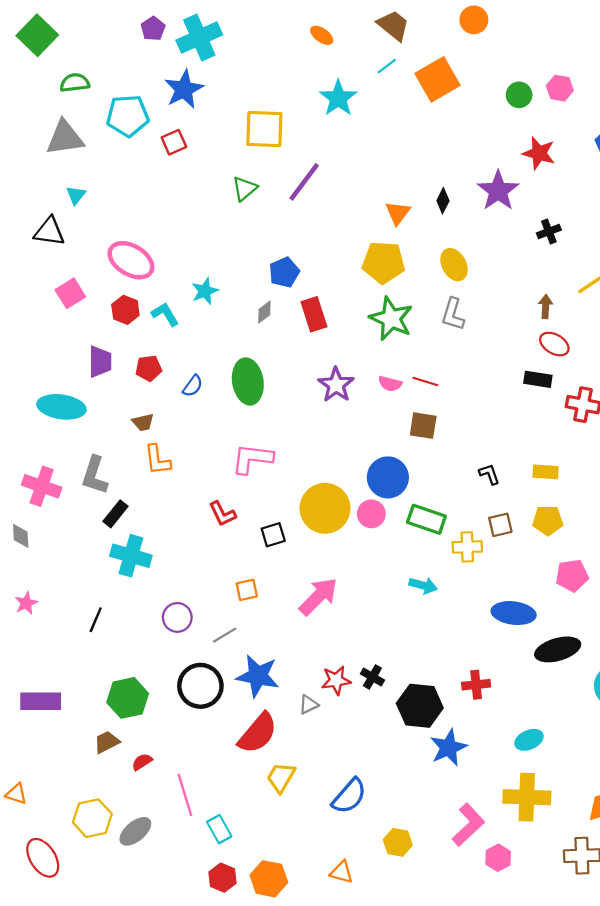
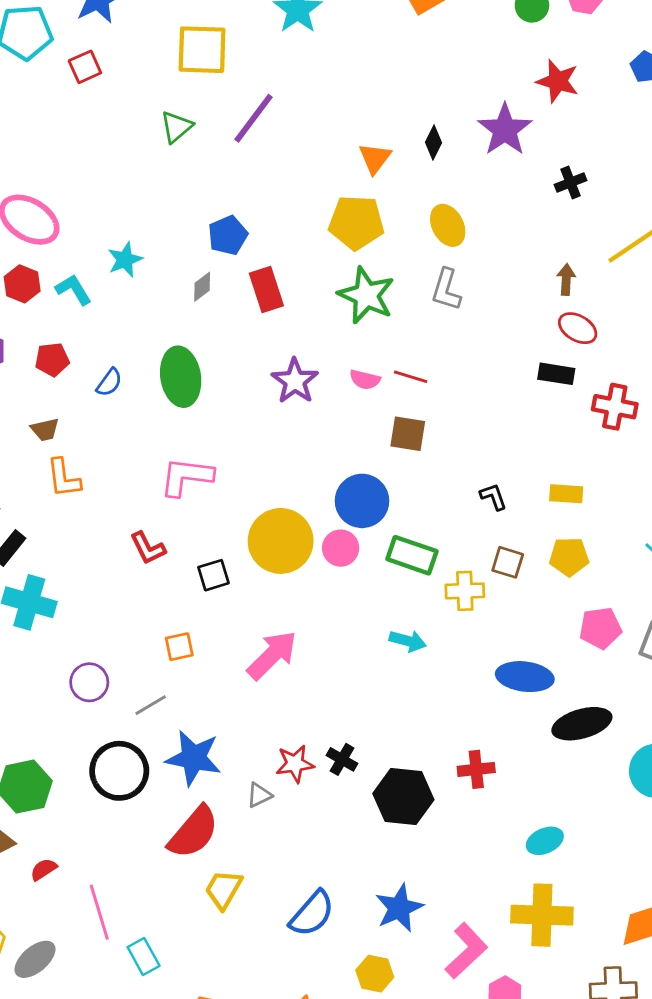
brown square: (500, 525) -> (508, 562), turned 30
blue star: (448, 748) -> (399, 908), moved

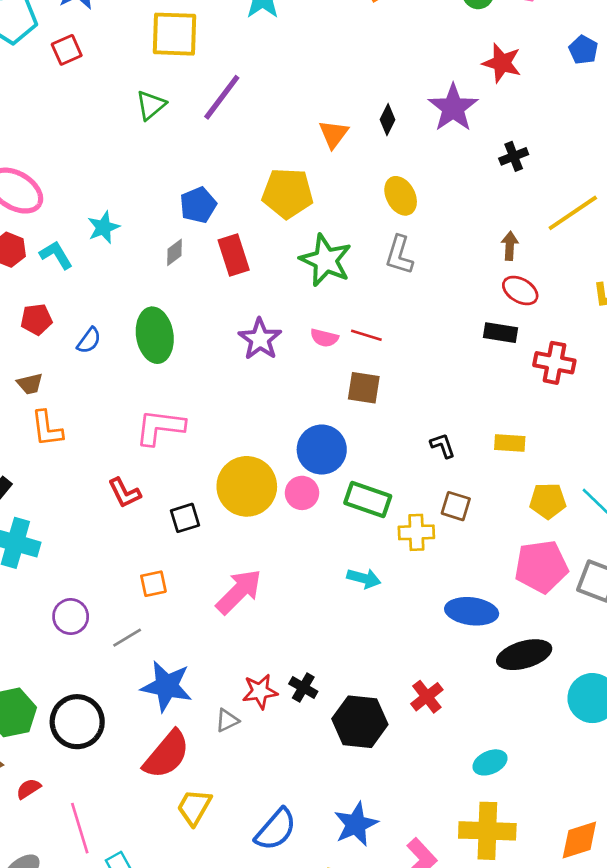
yellow pentagon: (356, 222) -> (288, 193), moved
yellow pentagon: (569, 557) -> (548, 501), moved
pink pentagon: (600, 628) -> (541, 567), size x1.4
red cross: (476, 769) -> (427, 697), turned -32
black circle: (119, 771) -> (77, 722), moved

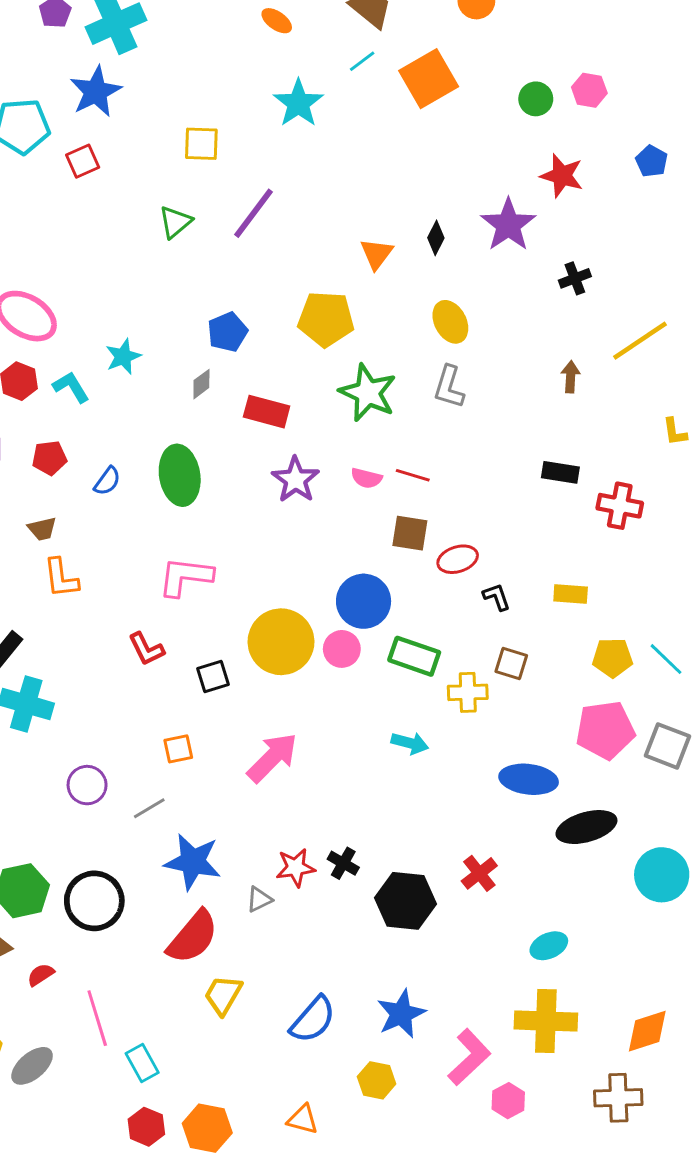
yellow square: (174, 34) -> (201, 144), size x0.7
red rectangle: (234, 255) -> (267, 412), moved, turned -57
red ellipse: (520, 290) -> (458, 559), moved, turned -48

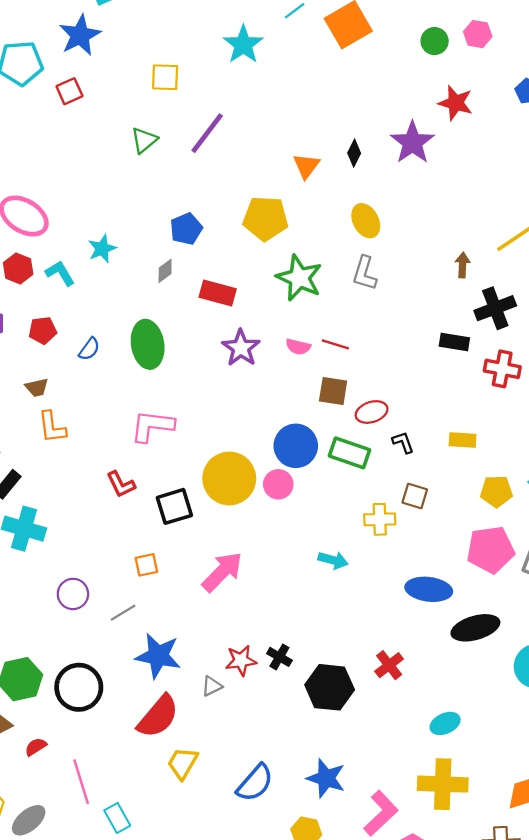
black cross: (575, 278) -> (495, 308), moved, size x1.6
green rectangle: (414, 656) -> (349, 453), moved
black square: (213, 676) -> (174, 506), size x1.4
blue star: (401, 1014) -> (326, 778), turned -30

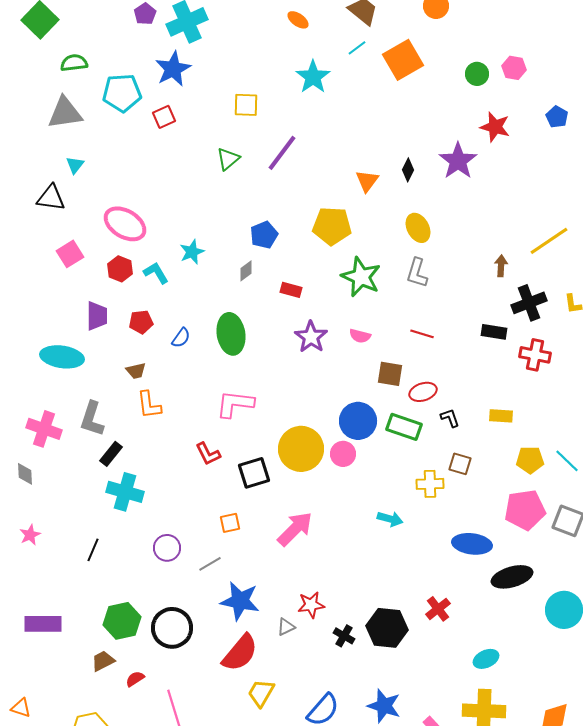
red rectangle: (218, 293) -> (291, 290), size x0.7
red line: (335, 344) -> (422, 334), moved
black cross: (279, 657) -> (344, 636), moved

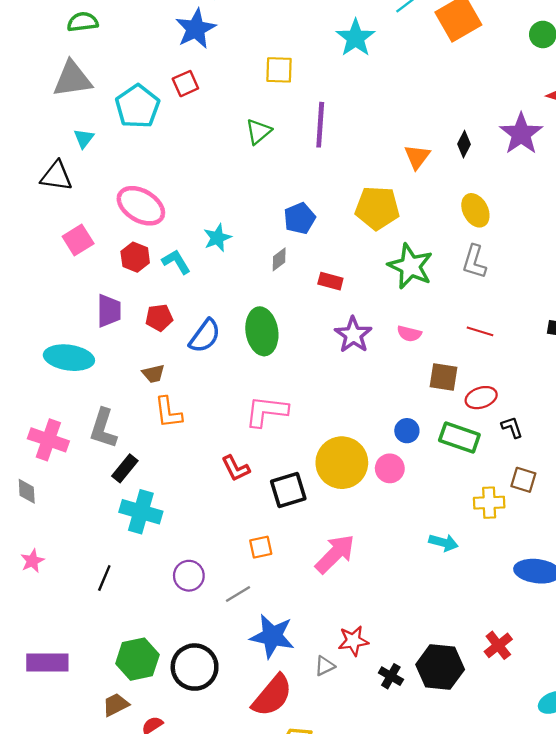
cyan pentagon: (122, 93) -> (137, 106), moved, turned -30
purple line: (282, 153) -> (320, 125), turned -33
blue semicircle: (181, 338) -> (205, 336), size x1.5
blue circle: (358, 421) -> (407, 431), size x0.6

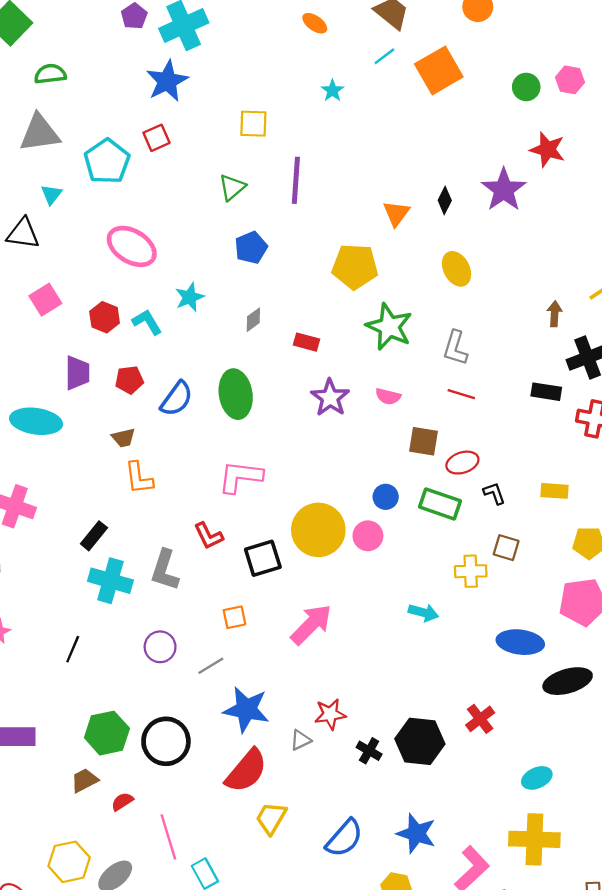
cyan star: (356, 38) -> (332, 91), size x0.6
pink ellipse: (141, 206) -> (132, 246), moved
blue pentagon: (300, 218) -> (251, 248), moved
gray L-shape: (474, 262) -> (455, 348), moved
gray L-shape: (103, 428) -> (165, 570), moved

